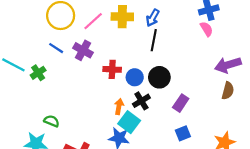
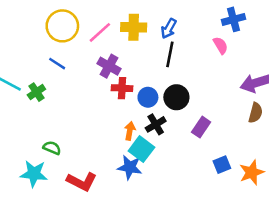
pink semicircle: (207, 29) -> (221, 45), moved
purple cross: (83, 50) -> (109, 66), moved
blue square: (183, 133) -> (222, 165), moved

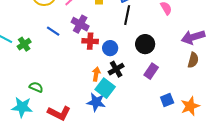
blue line: (57, 64) -> (53, 31), moved
black circle: (176, 97) -> (145, 44), moved

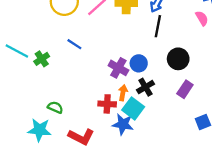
purple cross: (80, 24) -> (118, 68), moved
red cross: (90, 41) -> (107, 104), moved

